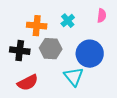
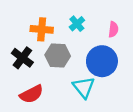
pink semicircle: (102, 16) -> (113, 29), moved
black cross: (20, 51) -> (22, 58), turned 30

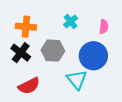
orange cross: (42, 29) -> (26, 27), moved

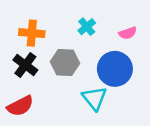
pink semicircle: (104, 27) -> (128, 33), turned 64
red semicircle: (29, 86) -> (20, 106), moved

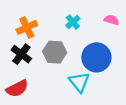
orange cross: (32, 33) -> (27, 27), turned -30
pink semicircle: (128, 33) -> (111, 20), moved, turned -144

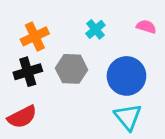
black cross: (21, 54) -> (28, 72), turned 36
cyan triangle: (79, 82) -> (128, 117), moved

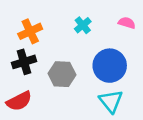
gray hexagon: (71, 69) -> (62, 74), moved

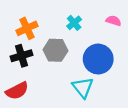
gray hexagon: (62, 74) -> (55, 50), moved
cyan triangle: (111, 101) -> (83, 88), moved

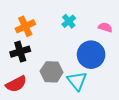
pink semicircle: (114, 21) -> (105, 27), moved
gray hexagon: (55, 50) -> (52, 72), moved

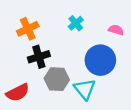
black cross: (20, 52) -> (39, 57), moved

